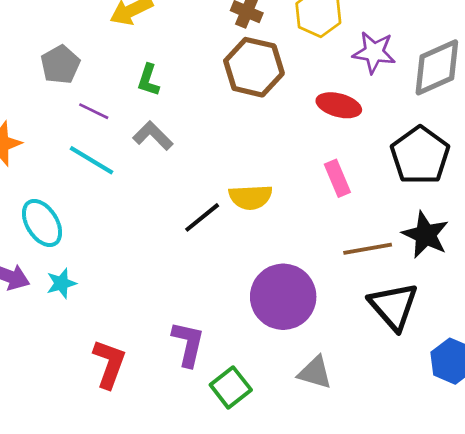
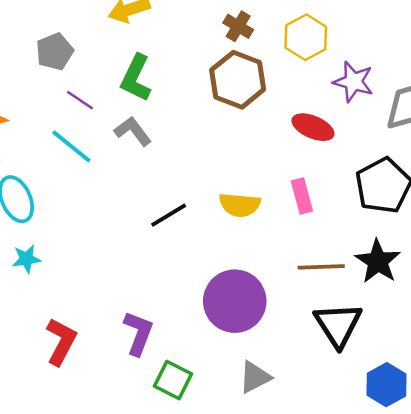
green L-shape: (148, 80) -> (136, 78), size x1.5
yellow semicircle: (251, 197) -> (240, 205), moved
gray triangle: (315, 373) -> (255, 377), turned -51
green square: (231, 387) -> (173, 380), turned -33

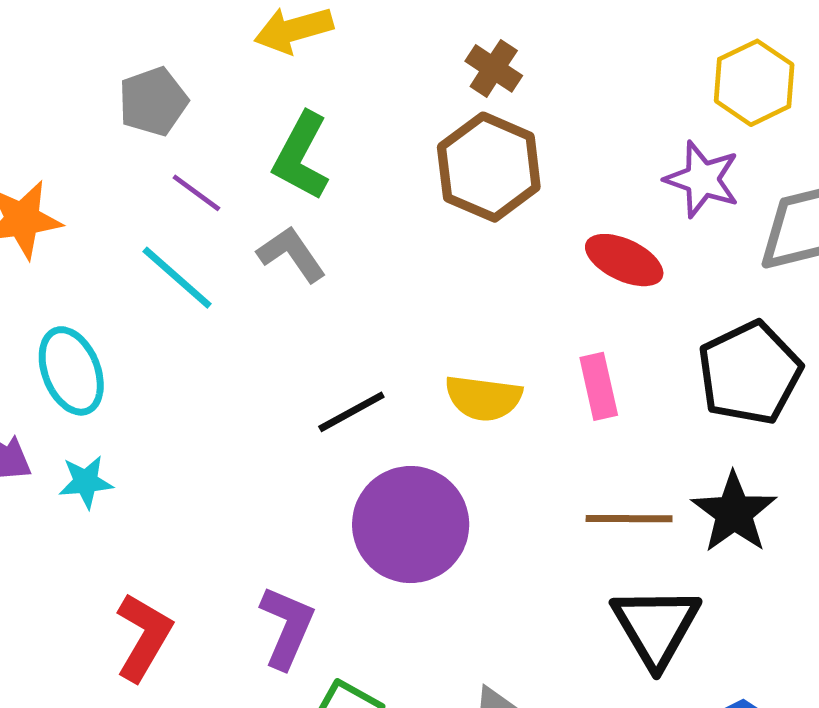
yellow hexagon: (306, 37) -> (754, 83), moved
purple circle: (235, 301) -> (411, 525), moved

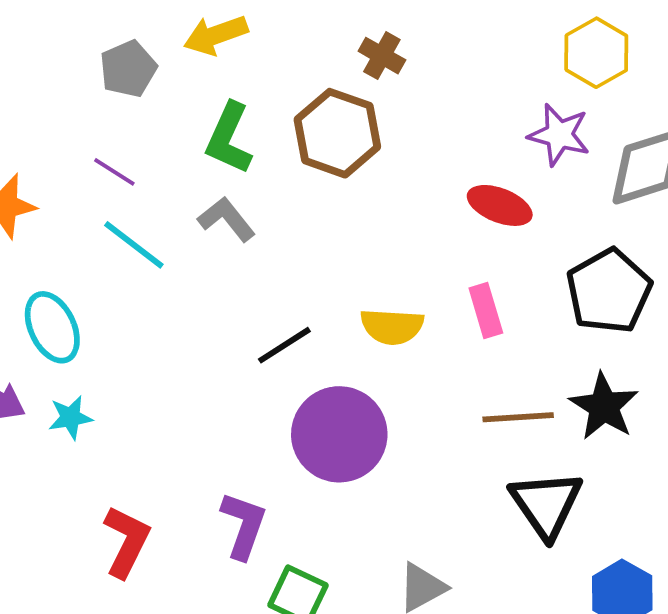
gray pentagon: (153, 101) -> (128, 69), moved
brown hexagon: (489, 167) -> (337, 133), moved
purple line: (196, 193) -> (114, 172), moved

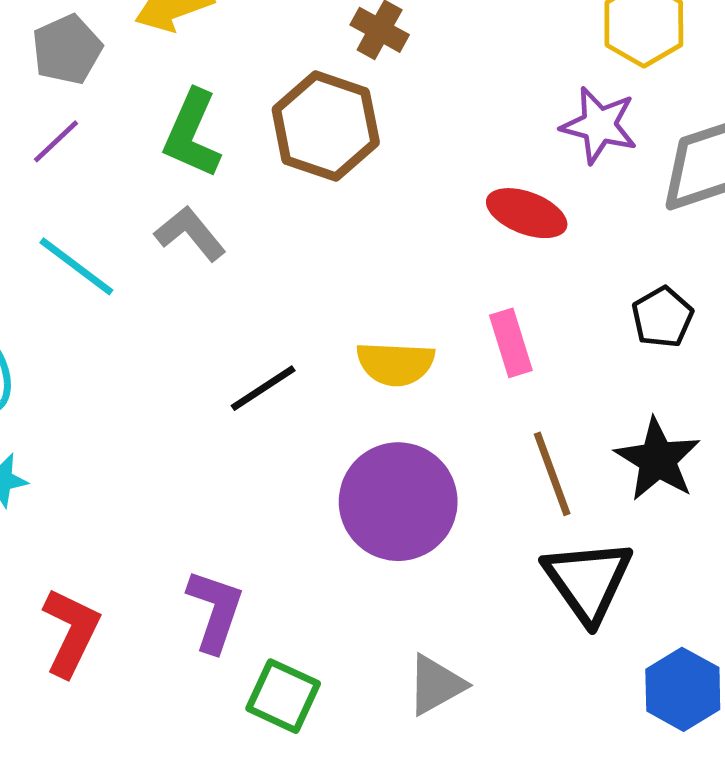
purple line: (114, 172) -> (56, 141), moved, turned -75
black pentagon: (609, 291) -> (662, 317), size x0.6
brown line: (518, 417) -> (552, 474), turned 74
purple circle: (339, 434) -> (398, 502), moved

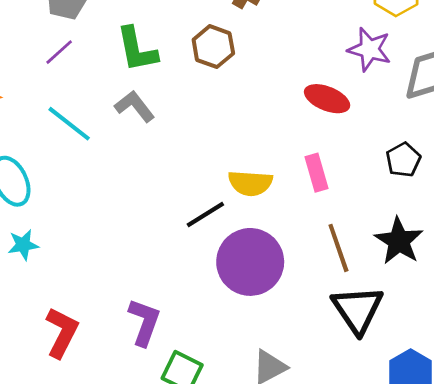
brown hexagon: (326, 126) -> (213, 47), size x0.7
green L-shape: (192, 134) -> (137, 49), turned -36
black line: (263, 388) -> (205, 215), moved

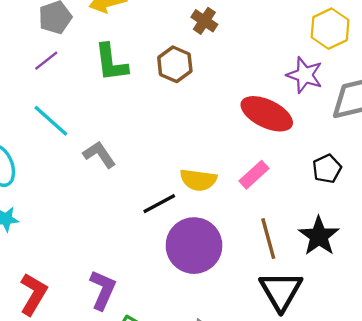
red ellipse: (327, 99) -> (267, 114), size x1.4
gray L-shape: (135, 106) -> (99, 154), moved
pink rectangle: (316, 173) -> (254, 175), turned 60

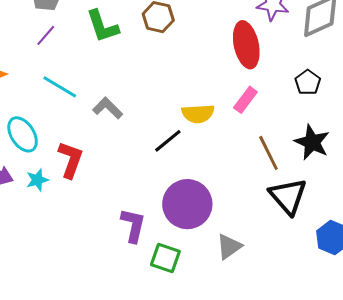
red ellipse: (267, 114) -> (246, 45), turned 63
purple circle: (194, 246) -> (187, 204), moved
red L-shape: (33, 294) -> (71, 160), moved

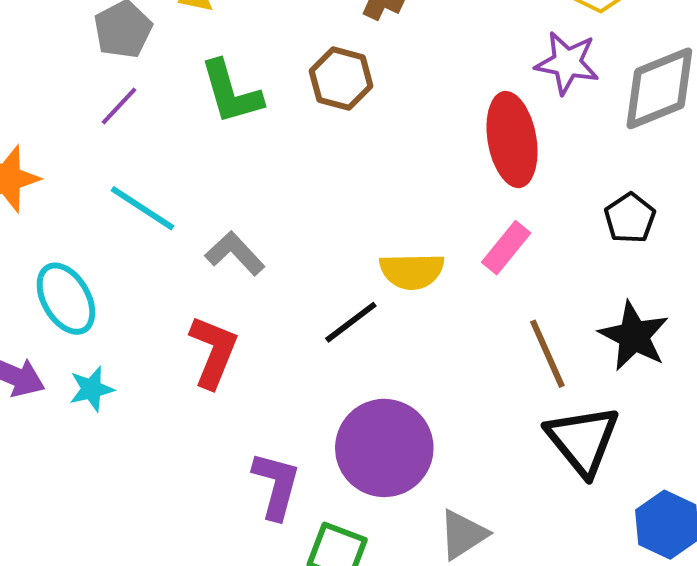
red L-shape: (71, 160) -> (213, 352), moved

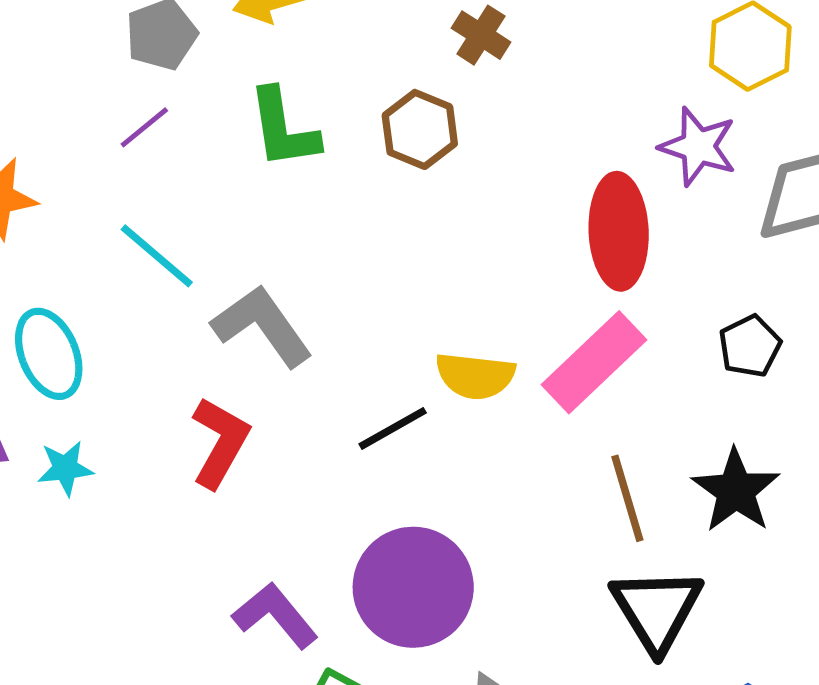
pink rectangle: (506, 248) -> (594, 362), size x1.6
gray L-shape: (235, 253) -> (262, 326), size x1.4
purple L-shape: (276, 485) -> (275, 615), turned -62

